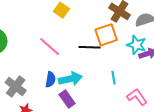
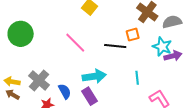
orange square: (106, 35) -> (133, 35), size x0.6
blue semicircle: (50, 79) -> (65, 91), moved, turned -42

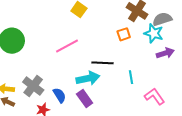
pink line: (75, 43) -> (67, 46), turned -70
black line: (115, 46) -> (103, 63), moved
cyan star: (162, 47) -> (154, 33), moved

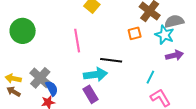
pink line: (67, 46) -> (77, 41), turned -75
cyan line: (131, 77) -> (150, 77), moved, turned 32
blue semicircle: (59, 95) -> (52, 88), moved

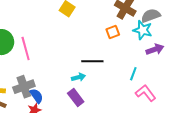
pink line: (77, 41) -> (26, 48), moved
cyan arrow: (95, 75) -> (78, 77), size x0.6
gray cross: (40, 78) -> (24, 87), turned 35

